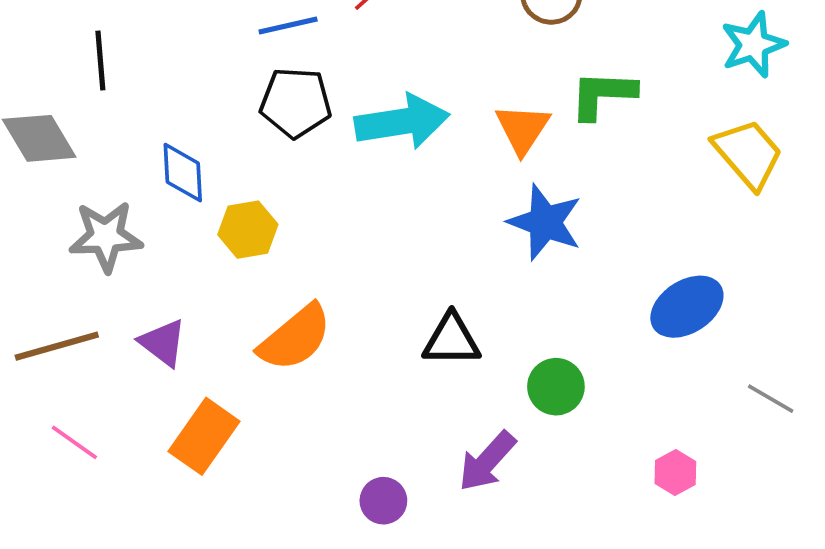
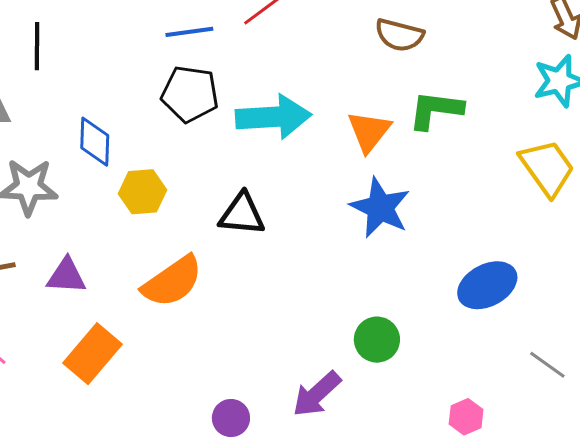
black triangle: (452, 340) -> (242, 214), moved
purple triangle: (163, 343) -> (66, 276), turned -39

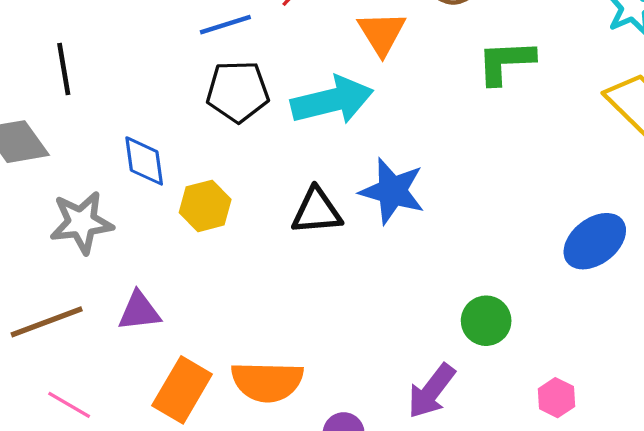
orange triangle: (369, 131) -> (382, 33), moved
blue star: (380, 208) -> (392, 191), moved
orange semicircle: (172, 282) -> (267, 382), moved, turned 46
pink hexagon: (466, 417) -> (556, 398), moved

